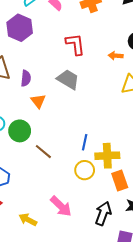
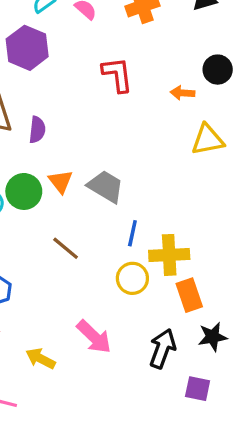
gray trapezoid: (68, 79) -> (106, 186), moved
orange triangle: (38, 101) -> (61, 181), moved
green circle: (20, 131) -> (24, 191), moved

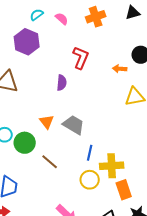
red L-shape: (117, 75) -> (81, 58), turned 30
purple semicircle: (37, 130) -> (62, 83), moved
green circle: (24, 191) -> (25, 143), moved

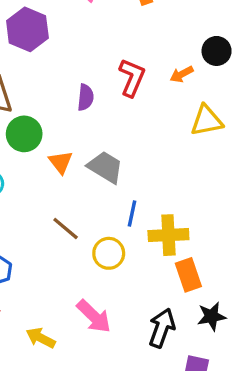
red L-shape: (81, 58) -> (132, 78), moved
orange arrow: (120, 69) -> (182, 74), turned -32
green circle: (25, 143) -> (24, 134), moved
yellow circle: (90, 180) -> (109, 253), moved

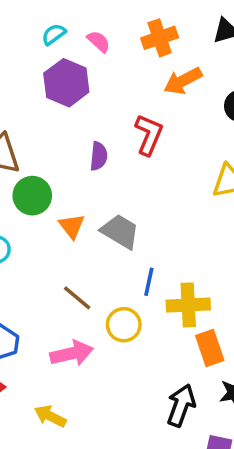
purple hexagon: (27, 29) -> (66, 83), moved
orange arrow: (182, 74) -> (183, 81), moved, size x1.5
pink arrow: (94, 316) -> (72, 353), moved, turned -57

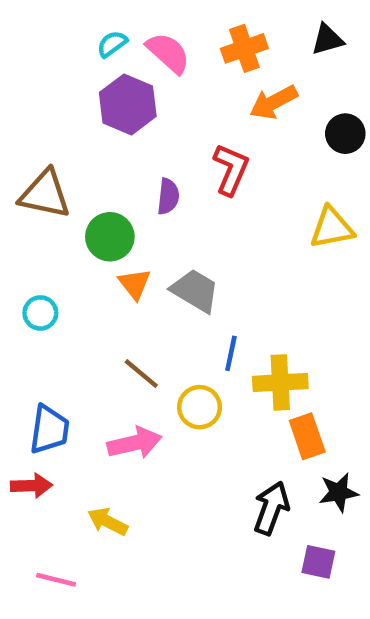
pink semicircle: (99, 41) -> (168, 53), size x1.5
green circle: (32, 196) -> (110, 237), moved

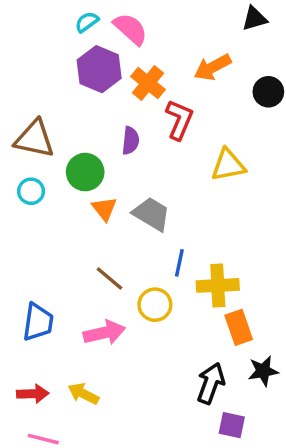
orange cross: (244, 48) -> (148, 83), moved, turned -32
yellow triangle: (332, 228) -> (228, 165), moved
cyan circle: (40, 313) -> (31, 191), moved
red arrow: (31, 486) -> (33, 394), moved
purple square: (318, 562) -> (232, 425), moved

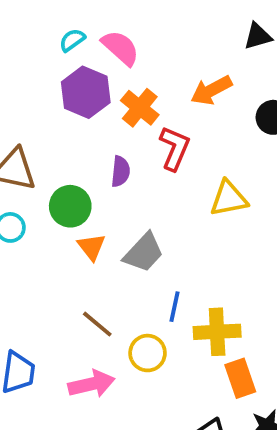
gray trapezoid: (151, 214) -> (144, 253), turned 102

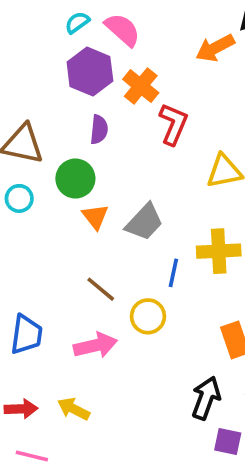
orange arrow: (211, 90) -> (215, 48), moved
purple semicircle: (120, 171) -> (99, 130), moved
yellow cross: (217, 332) -> (219, 251), moved

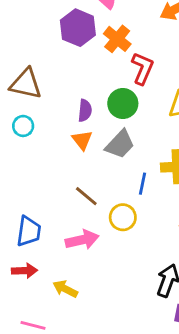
purple semicircle: (99, 130) -> (85, 111), moved
green circle: (75, 179) -> (123, 104), moved
red arrow: (21, 409) -> (25, 271), moved

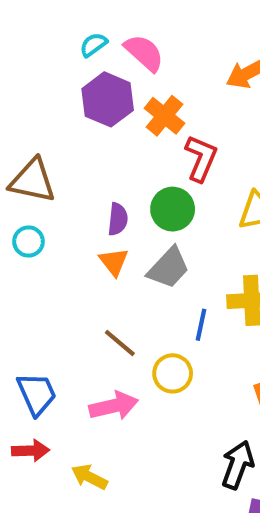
blue trapezoid: (29, 231) -> (37, 394), turned -32

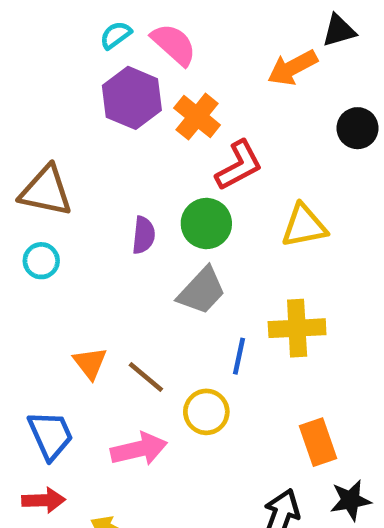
red L-shape: (201, 158) -> (239, 165), turned 39
orange triangle: (114, 262) -> (90, 363), moved

